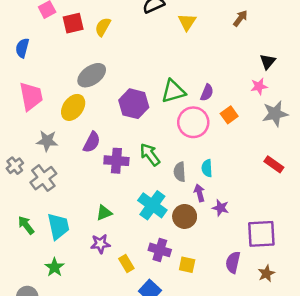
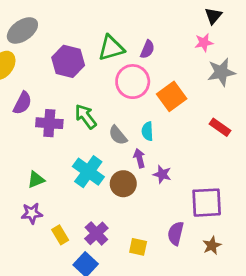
orange square: (229, 115) -> (172, 96), moved, size x1.5
gray semicircle: (180, 172) -> (118, 135), turned -36
purple cross: (160, 250) -> (96, 233), moved, turned 30
yellow square: (187, 265) -> (138, 247), moved

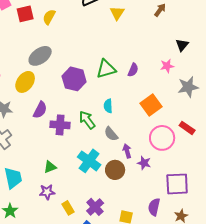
pink star: (204, 43) -> (167, 66), moved
pink circle: (133, 82) -> (162, 138), moved
cyan semicircle: (147, 131) -> (108, 106), moved

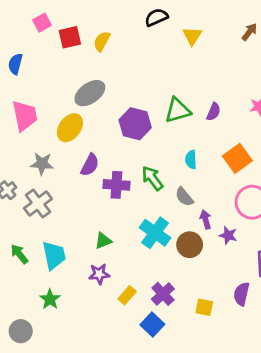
cyan semicircle: (108, 106) -> (191, 160), moved
yellow rectangle: (68, 208) -> (127, 295), turned 72

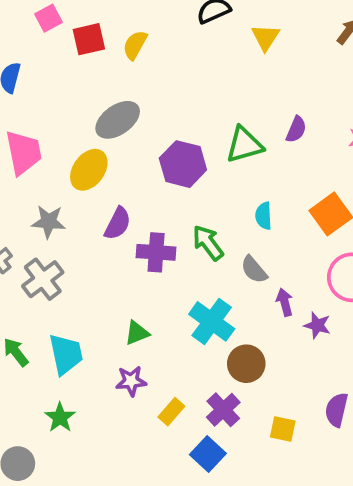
purple semicircle: (214, 112) -> (296, 129), moved
brown circle: (190, 245) -> (246, 364), moved

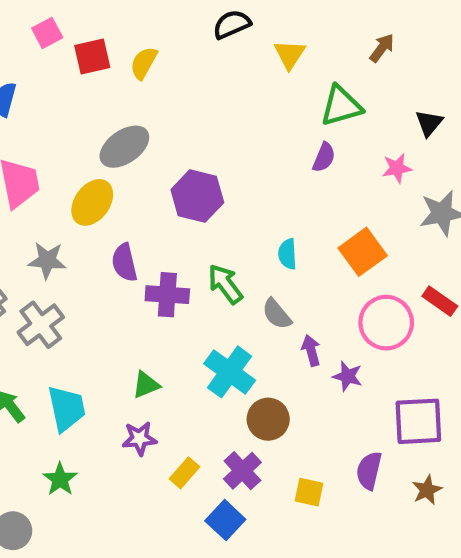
green triangle: (244, 145) -> (341, 106), moved
purple semicircle: (118, 224) -> (124, 263), turned 140

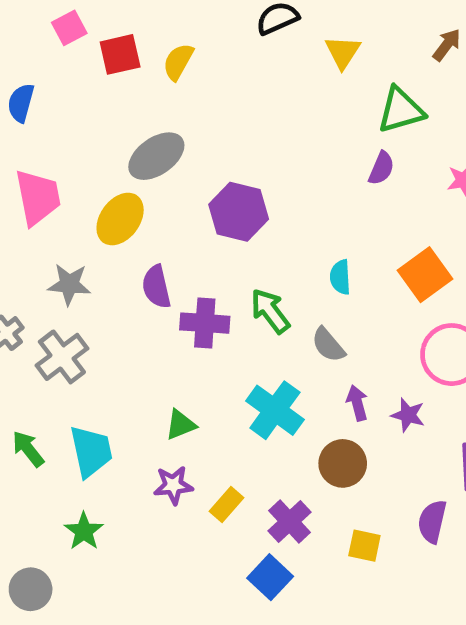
purple arrow: (311, 350) -> (357, 403), moved
brown circle: (268, 419) -> (343, 463), moved
yellow rectangle: (184, 473) -> (227, 505), moved

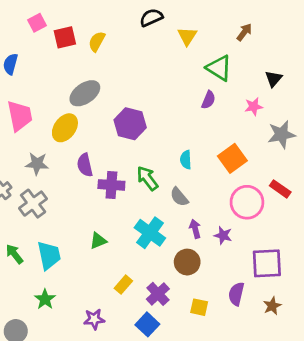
green triangle: (401, 110) -> (219, 68), turned 48
purple star: (173, 485) -> (94, 319), moved

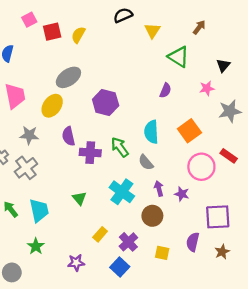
purple semicircle: (208, 100) -> (165, 90), moved
cyan semicircle: (186, 160) -> (151, 132), size x1.5
green triangle: (98, 241) -> (79, 198), turned -48

